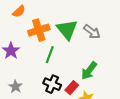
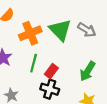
green line: (50, 55) -> (34, 63), moved
red rectangle: (72, 88) -> (51, 71), moved

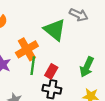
gray arrow: (87, 30) -> (79, 15), moved
orange cross: (30, 33) -> (27, 49), moved

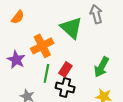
gray arrow: (79, 15) -> (96, 14), turned -132
green line: (33, 66) -> (46, 73), moved

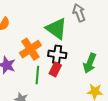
black cross: (65, 87) -> (57, 54), moved

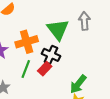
green arrow: (90, 63) -> (78, 84), moved

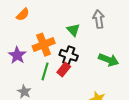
green triangle: (58, 30) -> (73, 30), size x0.6
green arrow: (78, 84) -> (109, 60), moved, turned -102

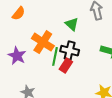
orange cross: (44, 45) -> (43, 42), turned -30
green line: (45, 71) -> (55, 56), moved

